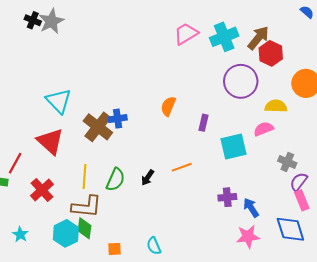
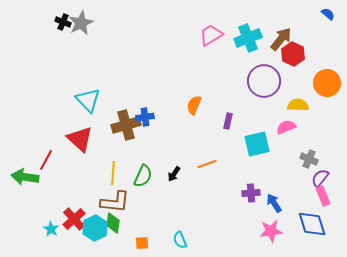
brown cross: (98, 127) -> (126, 125), turned 36
red cross: (42, 190) -> (74, 219), moved

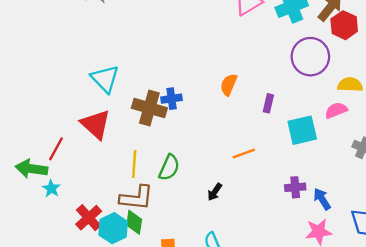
brown cross: (126, 125) -> (149, 108), turned 32
black arrow: (174, 174) -> (215, 192), moved
cyan star: (51, 229) -> (51, 189), moved

